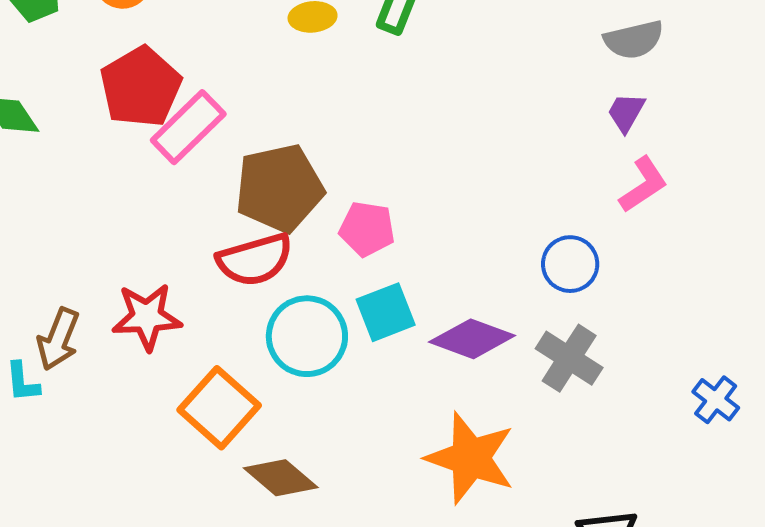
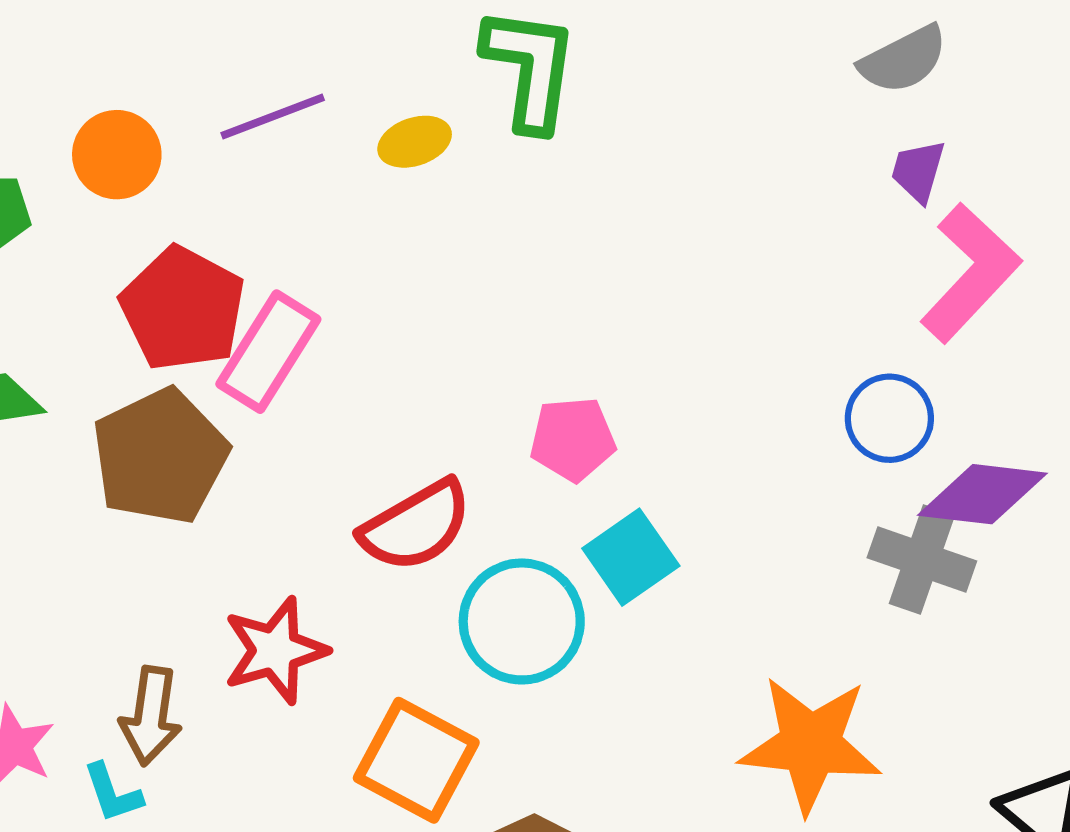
pink L-shape: (643, 185) -> (970, 273), size x1.5
brown pentagon: (279, 188) -> (160, 456), moved
purple diamond: (472, 339) -> (982, 494), moved

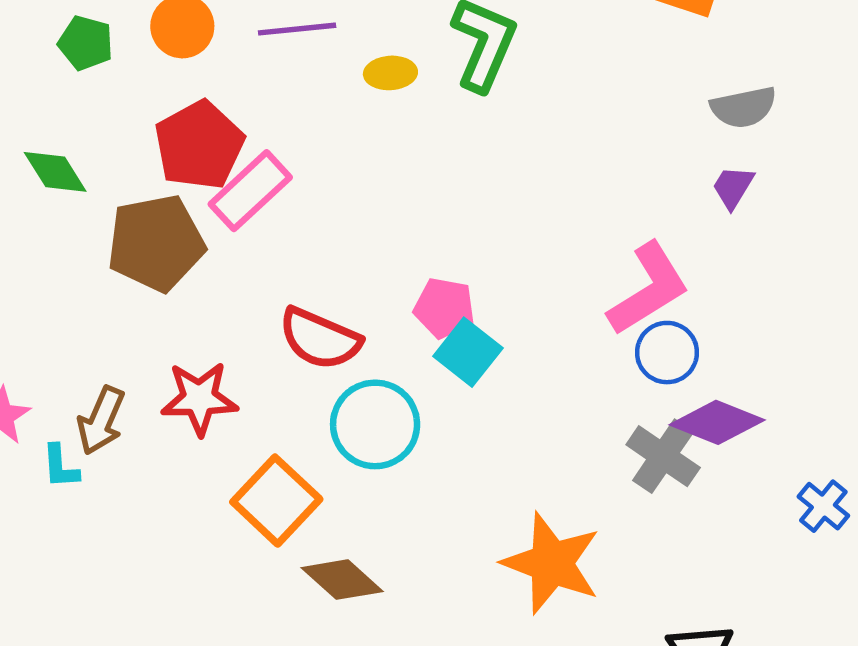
pink L-shape: (970, 273) -> (648, 289), moved
red semicircle: (416, 526) -> (320, 339), turned 38
cyan square: (631, 557) -> (468, 352), moved, turned -32

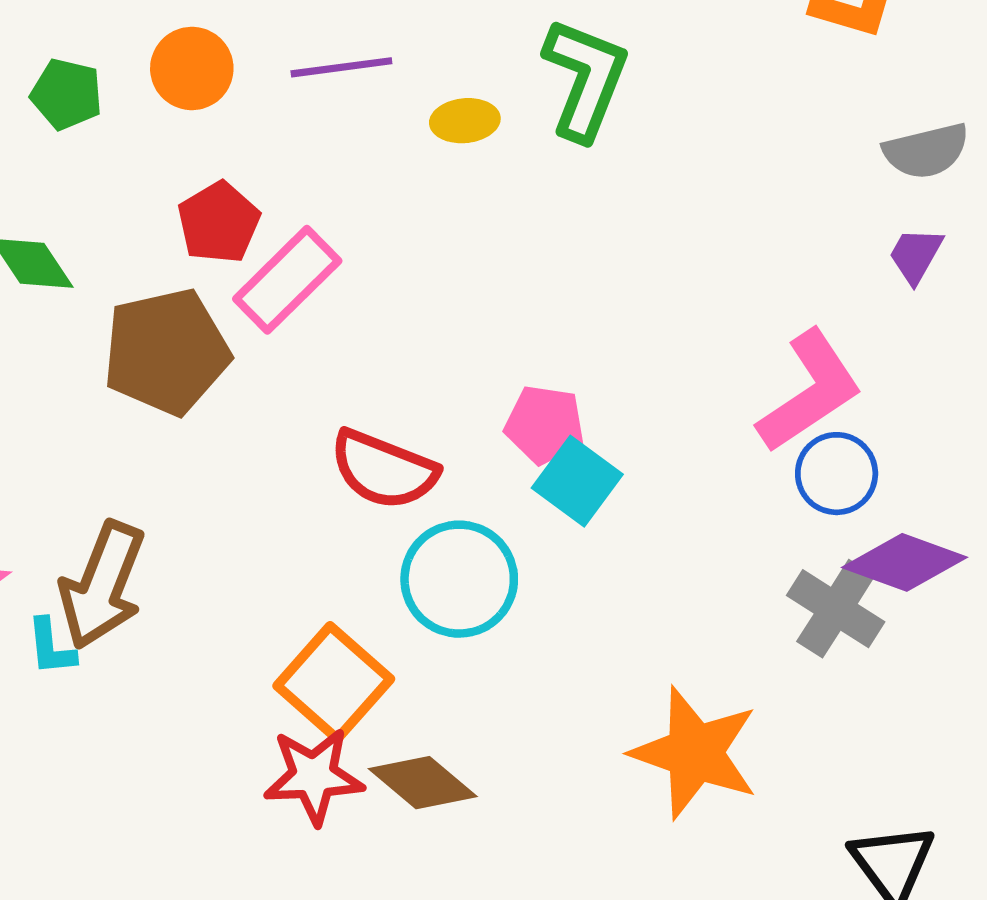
red pentagon: (199, 145) -> (219, 223), size x0.7
red star: (199, 398) -> (314, 776), moved
brown arrow: (101, 420) -> (102, 585), size x1.4

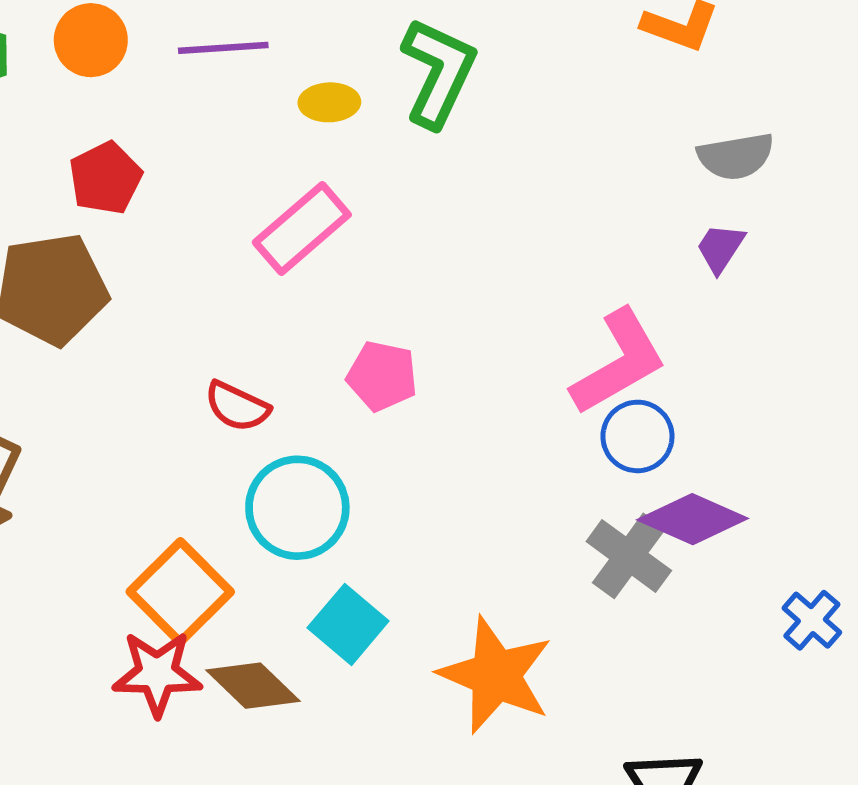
pink rectangle: (287, 280) -> (302, 229), moved
red semicircle: (384, 470) -> (237, 406), size x0.7
cyan square: (577, 481) -> (348, 624), moved

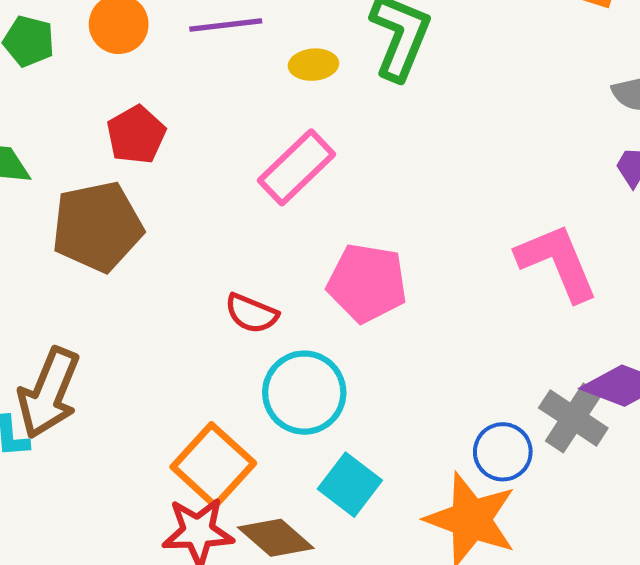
pink L-shape: (619, 362) -> (557, 262), turned -80
pink pentagon: (382, 376) -> (367, 283), size x1.4
blue circle: (637, 436) -> (503, 452), moved

